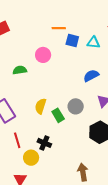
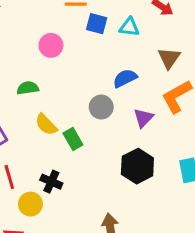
green semicircle: (20, 70) -> (28, 88), moved
yellow semicircle: (41, 106) -> (46, 125), turned -63
gray circle: (76, 106) -> (101, 107), moved

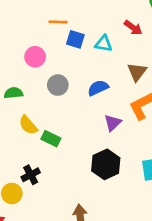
gray circle: (101, 107) -> (58, 85), moved
green rectangle: (73, 139) -> (51, 139), turned -36
black cross: (51, 182) -> (31, 175), turned 36

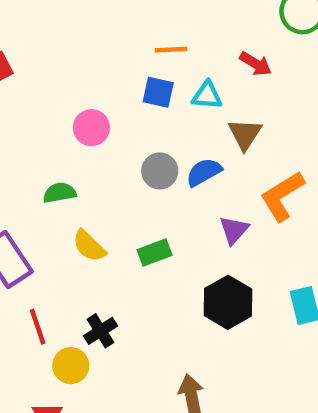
orange line: (58, 22) -> (171, 50), moved
brown triangle: (137, 72) -> (245, 134), moved
gray circle: (58, 85) -> (160, 171), moved
green rectangle: (51, 139) -> (155, 252), moved, turned -42

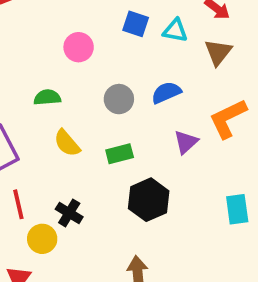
brown triangle: (245, 134) -> (218, 52), moved
gray circle: (160, 171) -> (119, 99), moved
black hexagon: (228, 302) -> (149, 200), moved
black cross: (100, 331) -> (69, 213), turned -32

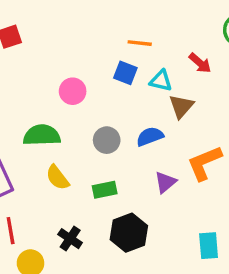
brown triangle: (218, 52) -> (181, 106), moved
green semicircle: (47, 97) -> (42, 135), size x1.5
black cross: (69, 213) -> (70, 239), moved

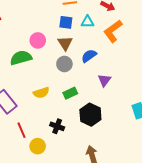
brown triangle: (181, 106) -> (65, 43), moved
green semicircle: (42, 135) -> (21, 58), moved
orange L-shape: (204, 163) -> (113, 31), moved
yellow semicircle: (58, 178) -> (41, 93), turned -56

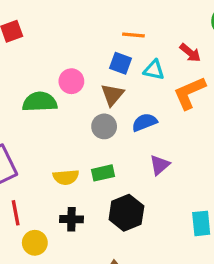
yellow semicircle: (41, 93) -> (66, 177), moved
black cross: (57, 126) -> (71, 219), turned -32

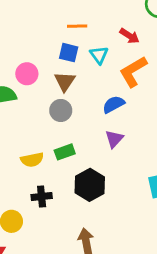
cyan triangle: (154, 70) -> (99, 55), turned 48
blue semicircle: (144, 122) -> (114, 104), moved

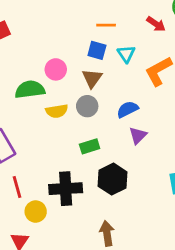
red arrow: (129, 36) -> (156, 24), moved
blue semicircle: (114, 104) -> (128, 109), moved
yellow semicircle: (32, 160) -> (57, 111), moved
black cross: (42, 196) -> (66, 189), size x1.6

